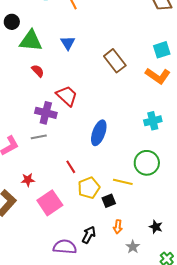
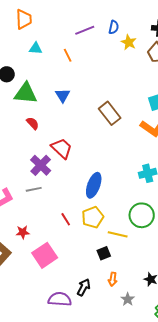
purple cross: (46, 113) -> (41, 165), turned 30
yellow pentagon: (89, 188) -> (93, 217), moved

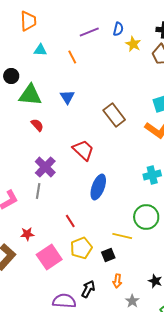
red trapezoid: (62, 148) -> (83, 150), moved
gray line: (34, 189) -> (38, 191), turned -70
yellow pentagon: (93, 217) -> (81, 248), moved

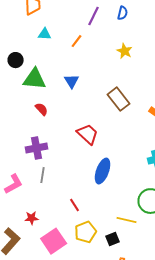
purple line: (89, 32) -> (94, 16), turned -42
yellow star: (133, 44) -> (125, 51), moved
orange line: (72, 57) -> (77, 41), turned 64
purple cross: (45, 167) -> (37, 148), moved, turned 35

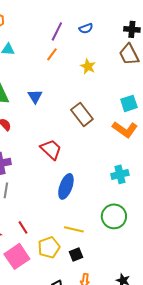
blue semicircle: (123, 13) -> (86, 28), turned 56
orange line: (77, 41) -> (52, 54), moved
red line: (75, 205) -> (23, 227), moved
yellow line: (127, 220) -> (74, 229), moved

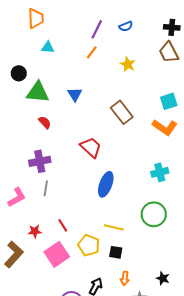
yellow pentagon: (49, 247) -> (89, 245), turned -30
black square: (76, 254) -> (116, 252), turned 32

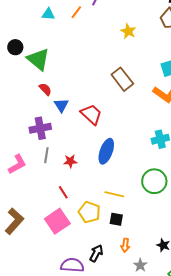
orange line: (92, 52) -> (76, 12), moved
black circle: (19, 73) -> (15, 47), moved
green triangle: (38, 92) -> (38, 59), turned 35
blue triangle: (75, 94) -> (61, 105), moved
red star: (35, 231) -> (70, 161), moved

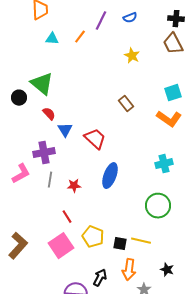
black circle: (15, 47) -> (19, 98), moved
brown rectangle: (122, 79) -> (126, 104), size x0.7
pink L-shape: (17, 164) -> (21, 174), moved
yellow line: (114, 194) -> (141, 241), moved
orange arrow: (125, 245) -> (129, 270), size x1.5

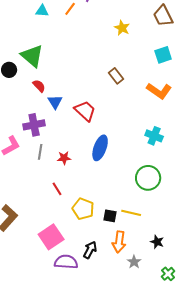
cyan square: (173, 93) -> (163, 55), moved
cyan cross: (164, 164) -> (154, 136), turned 36
pink square: (61, 246) -> (51, 237), moved

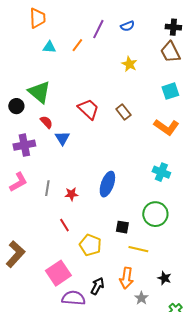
red trapezoid: (85, 111) -> (88, 109), moved
purple cross: (34, 125) -> (24, 145), moved
black square: (110, 216) -> (122, 227), moved

